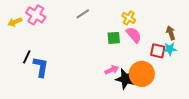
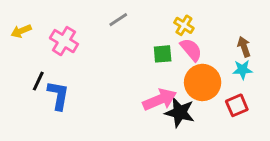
pink cross: (36, 15) -> (64, 41), moved
red square: (158, 51) -> (237, 105), moved, turned -35
pink arrow: (112, 70) -> (160, 100), size x1.6
orange circle: (142, 74) -> (203, 82), moved

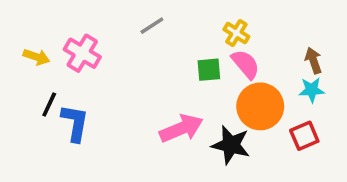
yellow arrow: (21, 31) -> (36, 57), moved, turned -138
pink arrow: (160, 100) -> (181, 128), moved

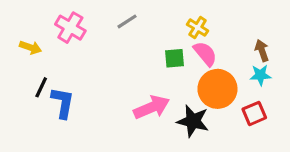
pink cross: (82, 53) -> (70, 28), moved

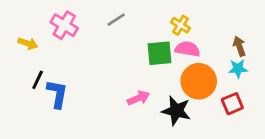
pink semicircle: (205, 54) -> (188, 49), turned -40
green square: (175, 58) -> (159, 53), size x1.4
pink arrow: (152, 107) -> (138, 98), size x0.7

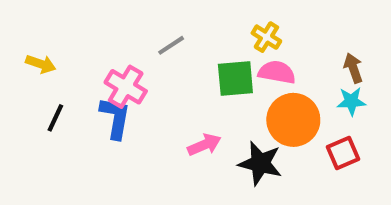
gray line: (116, 20) -> (171, 45), moved
pink cross: (64, 25) -> (126, 87), moved
blue L-shape: (57, 94) -> (115, 118), moved

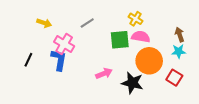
yellow arrow: (41, 64) -> (44, 23), moved
red square: (343, 153) -> (174, 78), turned -35

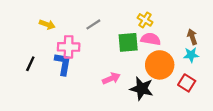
pink cross: (64, 44) -> (69, 47), turned -30

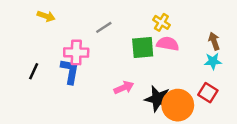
yellow arrow: (47, 24) -> (46, 16), moved
orange circle: (160, 65) -> (178, 105), moved

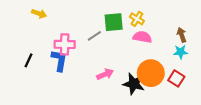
gray line: (104, 27) -> (94, 36), moved
green square: (143, 47) -> (114, 22), moved
orange circle: (178, 105) -> (151, 73), moved

